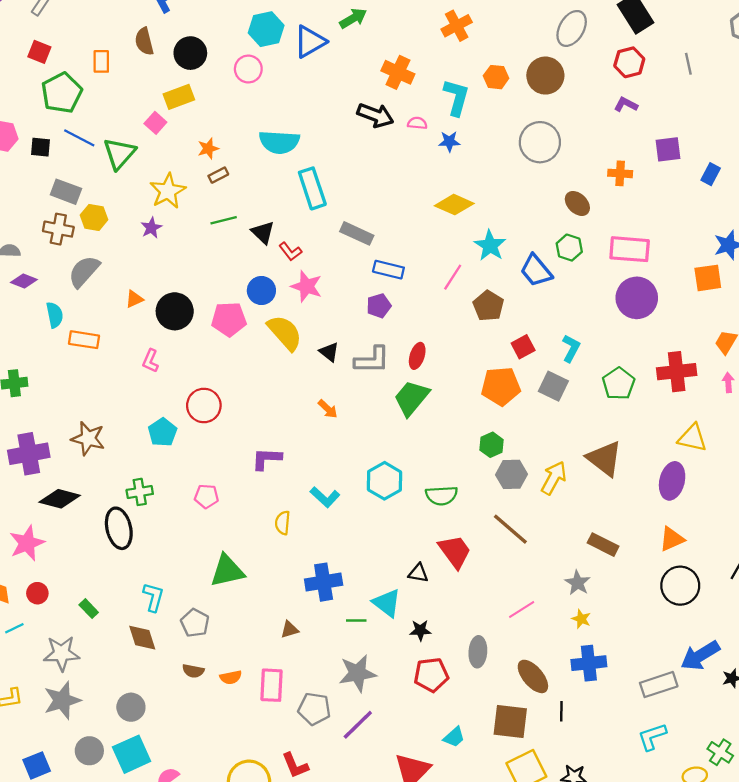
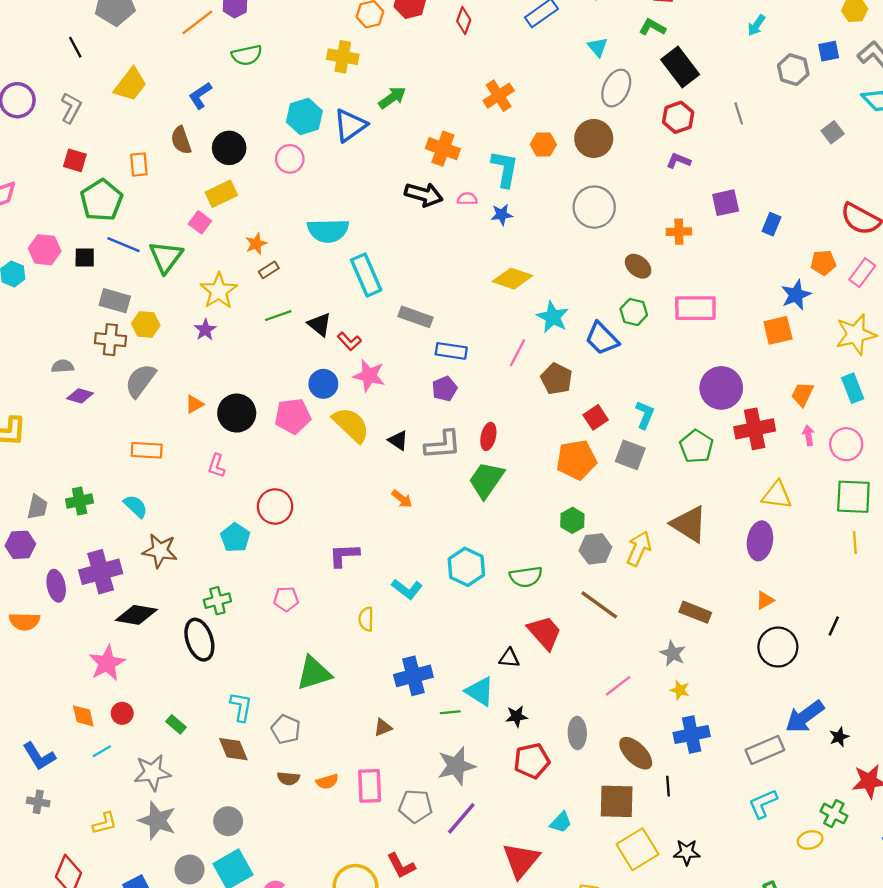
purple circle: (637, 298) -> (721, 388), moved
cyan semicircle: (55, 315) -> (136, 506), moved, turned -30
orange triangle: (672, 539) -> (765, 600), size x0.7
gray star: (62, 700) -> (157, 821), turned -30

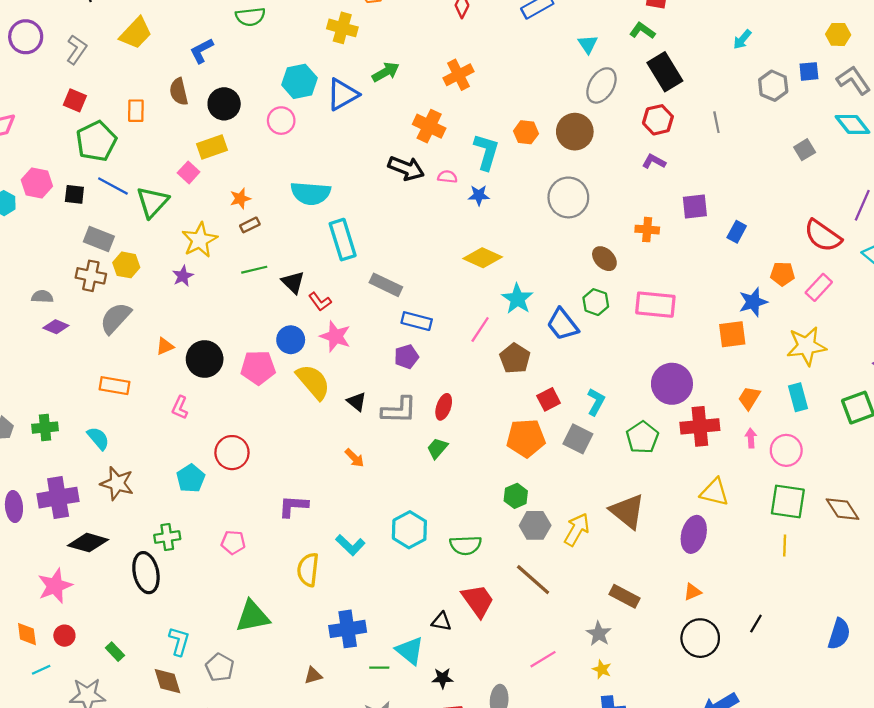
orange cross: (499, 96) -> (458, 75), moved
green trapezoid: (486, 480) -> (437, 448), size x0.6
yellow semicircle: (366, 619) -> (308, 570), size x1.4

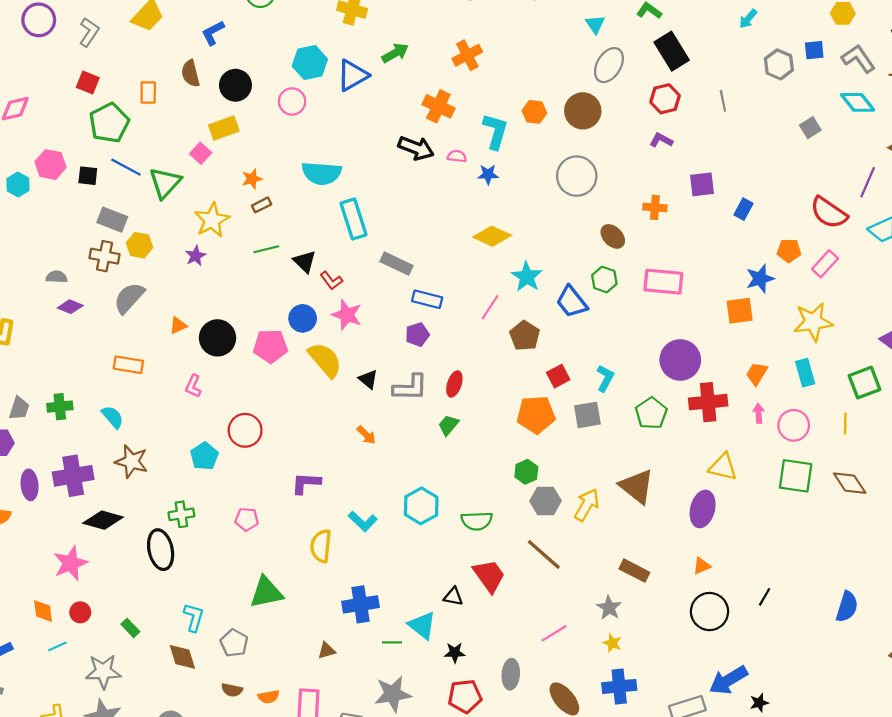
gray square: (578, 439) -> (587, 415), turned -36
yellow line: (785, 546) -> (845, 424), moved

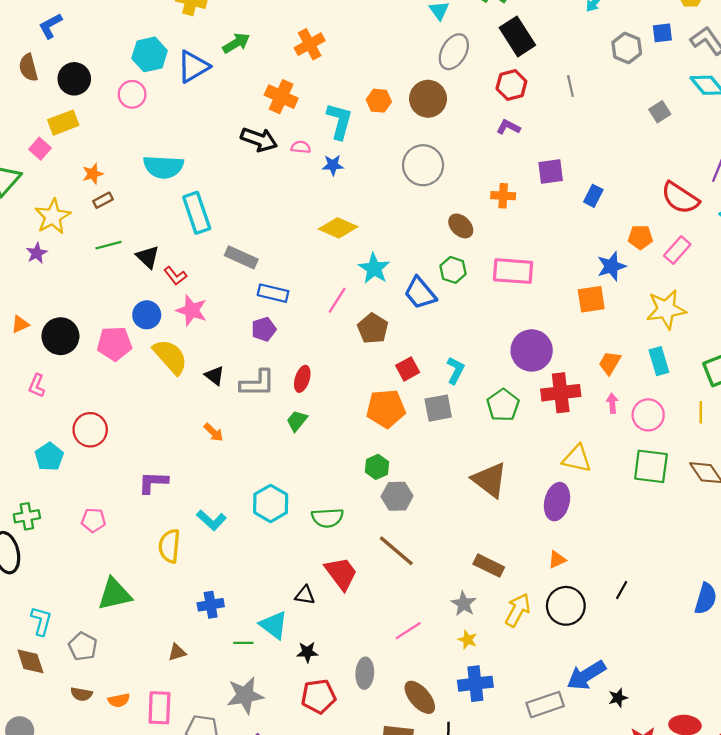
yellow arrow: (587, 505) -> (518, 610), moved
blue cross: (360, 604) -> (211, 605), size x0.7

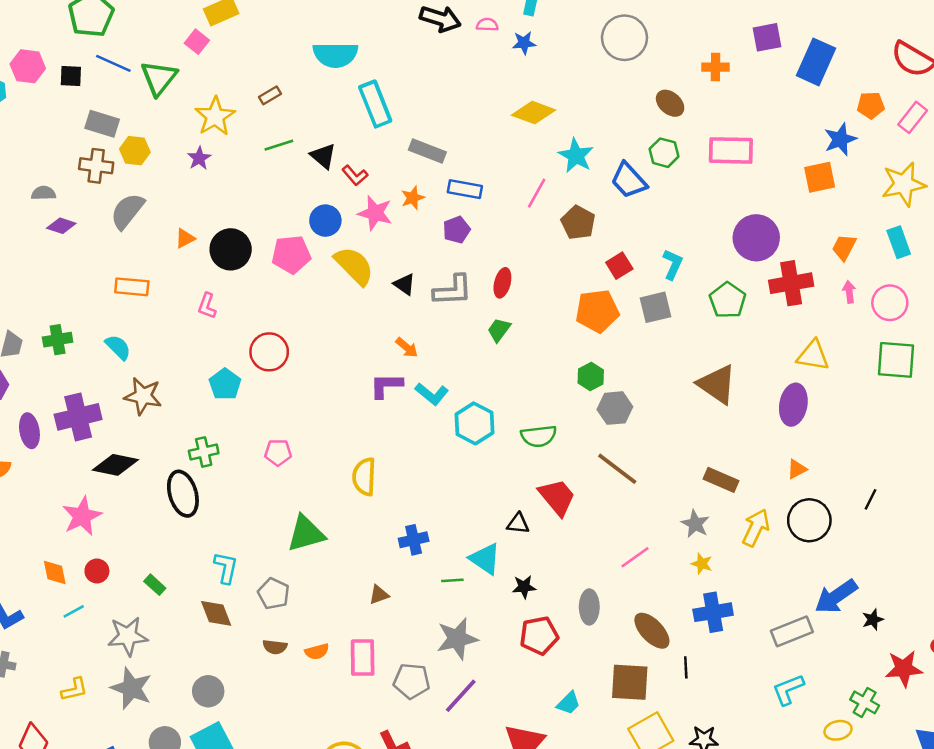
orange star: (93, 174) -> (413, 198), moved
blue rectangle: (593, 196) -> (816, 62), size x1.8
purple L-shape: (153, 482) -> (386, 386), moved
cyan L-shape: (211, 520) -> (432, 394), moved

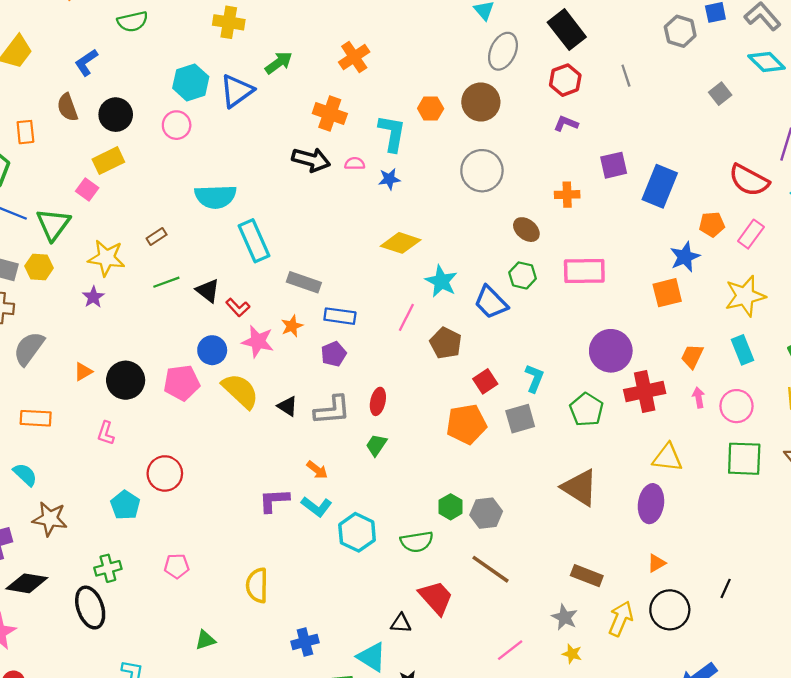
yellow star: (215, 116) -> (106, 258), turned -30
yellow hexagon: (135, 151) -> (39, 267), moved
orange arrow: (407, 348) -> (317, 470), moved
green hexagon: (591, 377) -> (451, 507), moved
green triangle: (306, 534) -> (205, 640), size x0.6

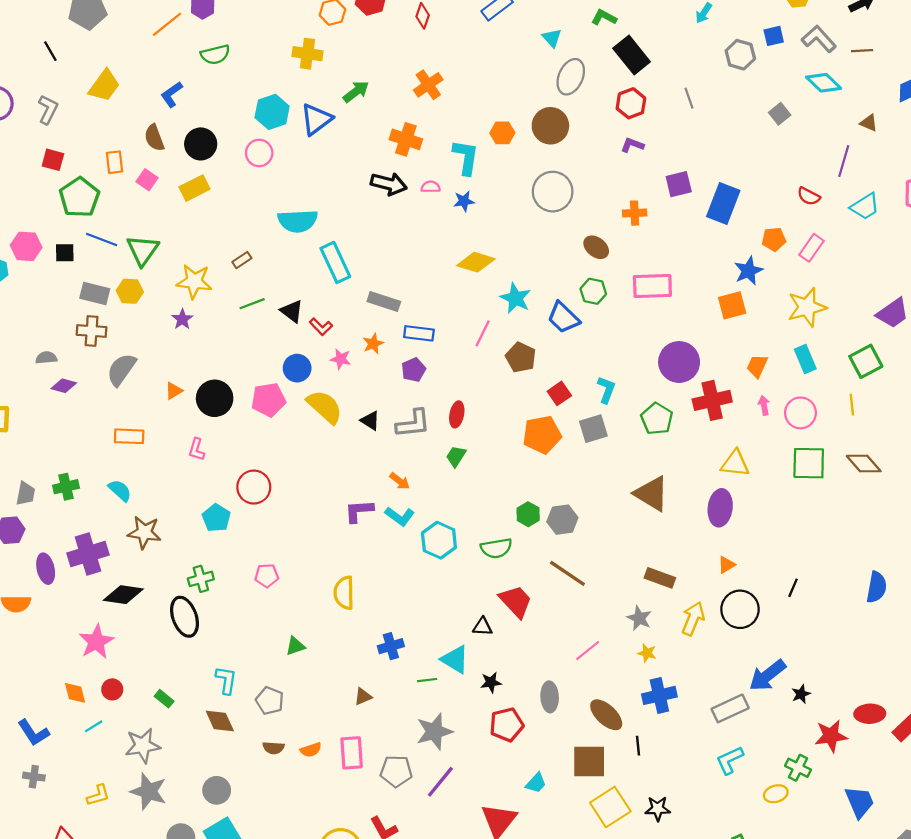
red semicircle: (749, 180) -> (809, 196), size x0.6
pink square: (87, 189) -> (147, 180), moved
pink star: (258, 341) -> (341, 359), size x0.7

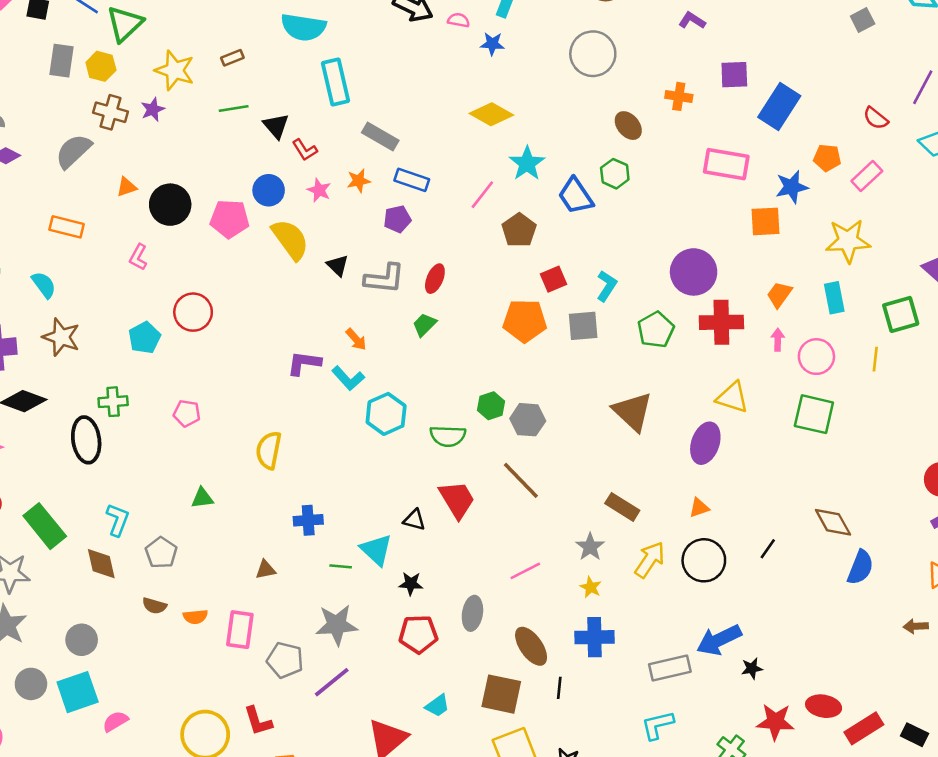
pink rectangle: (652, 286) -> (726, 164), moved
gray rectangle: (95, 294) -> (61, 61), turned 72
brown cross: (92, 331) -> (111, 112), moved
brown diamond: (864, 464) -> (833, 522), moved
green rectangle: (164, 699) -> (45, 526), size x2.0

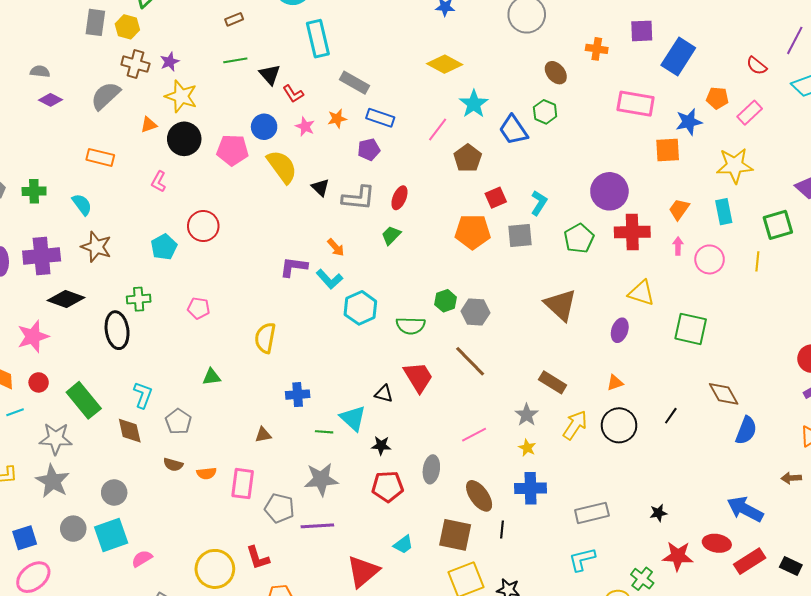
yellow star: (175, 70) -> (181, 96), moved
green square: (814, 414) -> (691, 329), moved
purple ellipse: (705, 443) -> (620, 330), size x0.7
blue arrow: (719, 640) -> (745, 509), moved, turned 54
purple line: (332, 682) -> (317, 526), turned 36

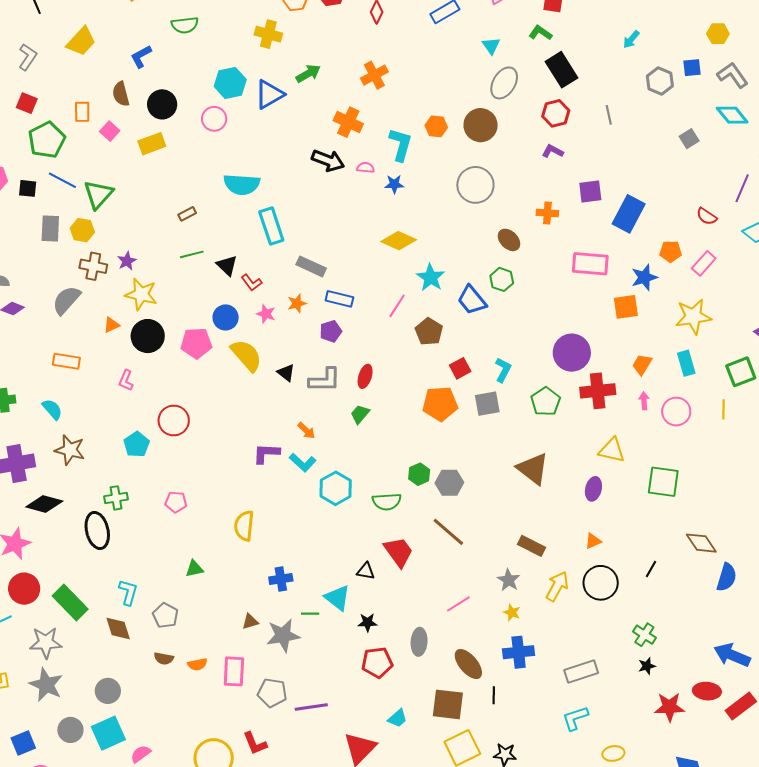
red circle: (39, 382) -> (24, 589), size x1.6
gray star: (321, 479) -> (283, 635), moved
green cross: (642, 579) -> (644, 635), moved

